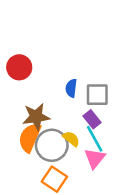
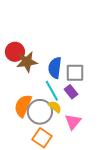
blue semicircle: (71, 88) -> (55, 68), size x1.5
brown star: (36, 117) -> (27, 62), moved
cyan line: (95, 139) -> (52, 91), moved

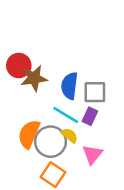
cyan line: (52, 91) -> (66, 115), turned -30
purple rectangle: (71, 92) -> (90, 116), turned 64

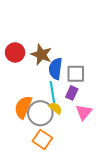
brown star: (34, 78) -> (41, 55), moved, turned 30
cyan line: (66, 115) -> (52, 92), turned 50
pink triangle: (92, 154) -> (84, 112), moved

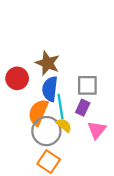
red circle: (15, 52) -> (17, 78), moved
blue semicircle: (56, 69) -> (50, 89), moved
orange semicircle: (23, 107) -> (38, 112), moved

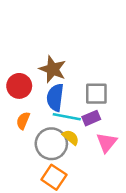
cyan line: (60, 106) -> (67, 117), turned -70
purple rectangle: (83, 108) -> (91, 118), turned 42
orange semicircle: (38, 112) -> (23, 121), moved, size x0.6

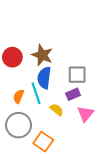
red circle: (19, 86) -> (12, 57), moved
cyan line: (67, 117) -> (36, 93), moved, turned 60
gray circle: (51, 144) -> (19, 125), moved

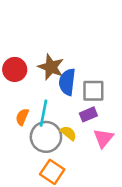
blue semicircle: (44, 78) -> (67, 82), moved
cyan line: (36, 93) -> (43, 113), turned 30
gray circle: (19, 125) -> (46, 137), moved

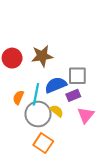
brown star: (51, 67) -> (42, 56), turned -30
blue semicircle: (67, 82) -> (56, 85), moved, turned 60

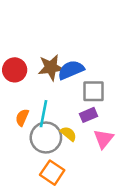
blue semicircle: (56, 85) -> (71, 70), moved

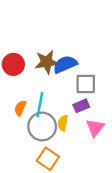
yellow semicircle: (68, 134) -> (63, 123), turned -119

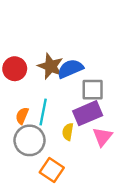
brown star: (47, 62) -> (51, 66), turned 30
purple rectangle: (81, 106) -> (88, 113), size x1.6
gray circle: (42, 127) -> (30, 140), moved

